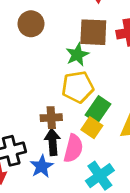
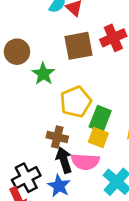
green star: (77, 55) -> (43, 74), moved
brown cross: (51, 118) -> (57, 137), turned 30
pink semicircle: (73, 148) -> (85, 162), turned 92

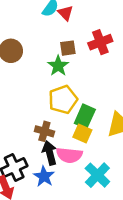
brown square: (79, 46) -> (68, 48), size x0.6
green star: (43, 74) -> (58, 66), moved

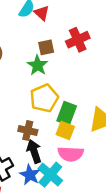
pink semicircle: (69, 155) -> (71, 154), moved
cyan cross: (97, 175) -> (50, 175), moved

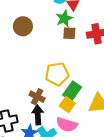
green star: (38, 65) -> (64, 18), moved

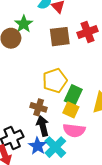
green star: (64, 18) -> (24, 24), moved
brown square: (69, 33) -> (60, 37), size x1.5

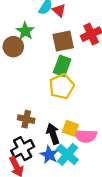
green rectangle: (73, 95) -> (62, 66), moved
brown cross: (39, 107) -> (26, 119), moved
yellow square: (71, 110) -> (70, 128), moved

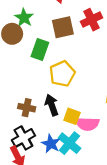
green rectangle: (62, 66) -> (40, 49), moved
black arrow: (53, 134) -> (52, 105), moved

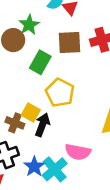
yellow pentagon: (62, 74) -> (60, 93), turned -30
black arrow: (52, 105) -> (42, 125), turned 30
yellow square: (72, 116) -> (31, 112), moved

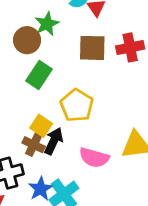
green rectangle: (40, 62) -> (39, 75), moved
brown cross: (15, 123) -> (34, 145), moved
pink semicircle: (78, 152) -> (94, 158), moved

